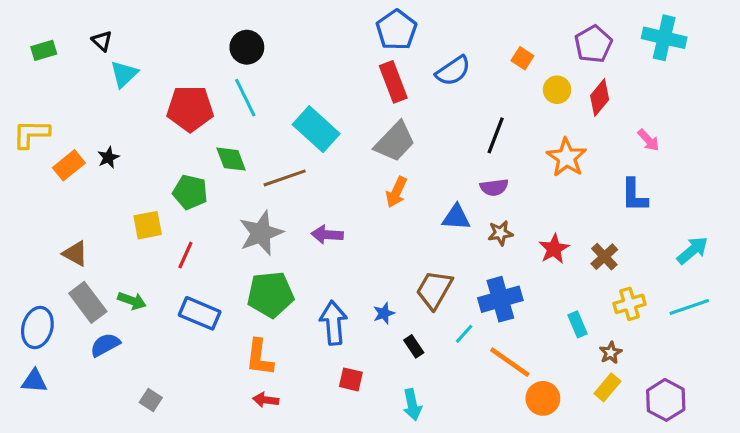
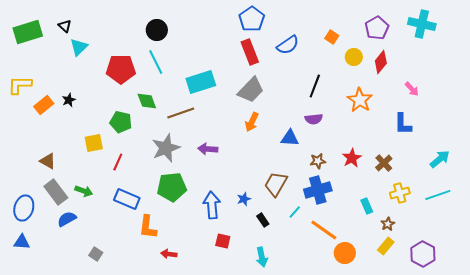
green rectangle: (44, 50) -> (28, 32), size x1.8
cyan rectangle: (316, 129) -> (201, 82), turned -60
brown star: (500, 233) -> (318, 161), moved
orange L-shape: (259, 357) -> (148, 227), moved

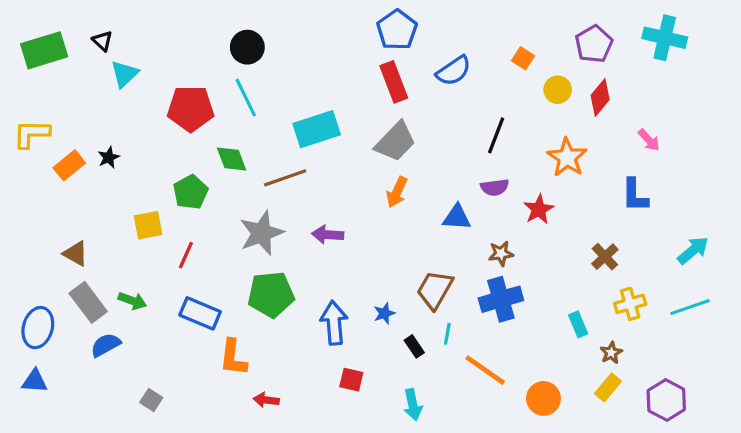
green pentagon: (121, 122) -> (191, 192), turned 30
red star: (352, 158) -> (539, 209), moved
cyan line: (295, 212) -> (447, 334), moved, turned -32
orange line: (324, 230) -> (485, 370), moved

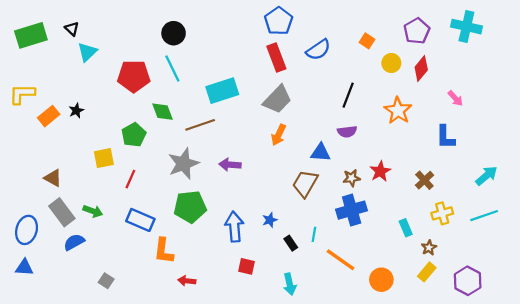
red star: (539, 209) -> (380, 171), moved
brown trapezoid: (435, 290) -> (305, 184), moved

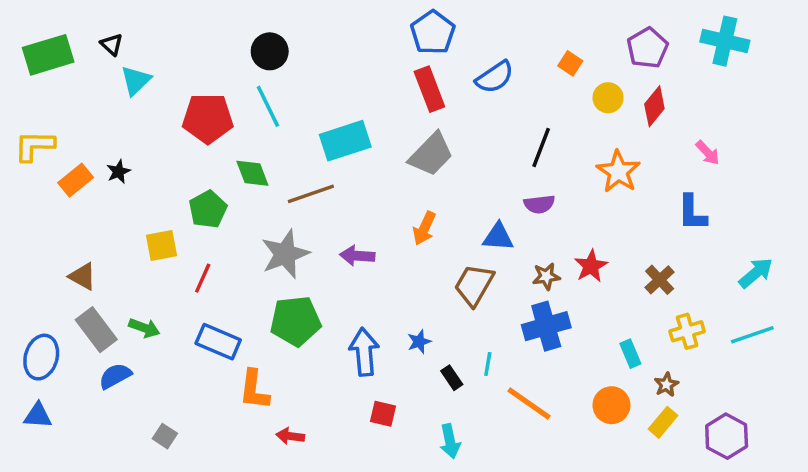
orange arrow: (279, 135) -> (424, 228), moved
orange circle: (381, 280) -> (611, 405), moved

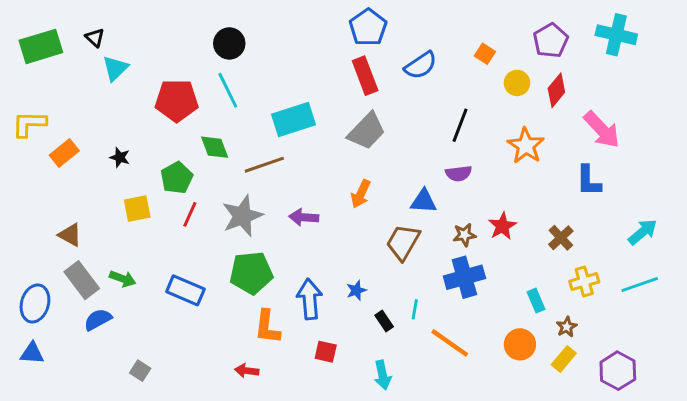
pink arrow: (708, 153) -> (602, 130), size x1.8
black star: (119, 172) -> (120, 157), moved, turned -30
red line: (203, 278) -> (190, 214), moved
orange L-shape: (254, 390) -> (267, 327), moved

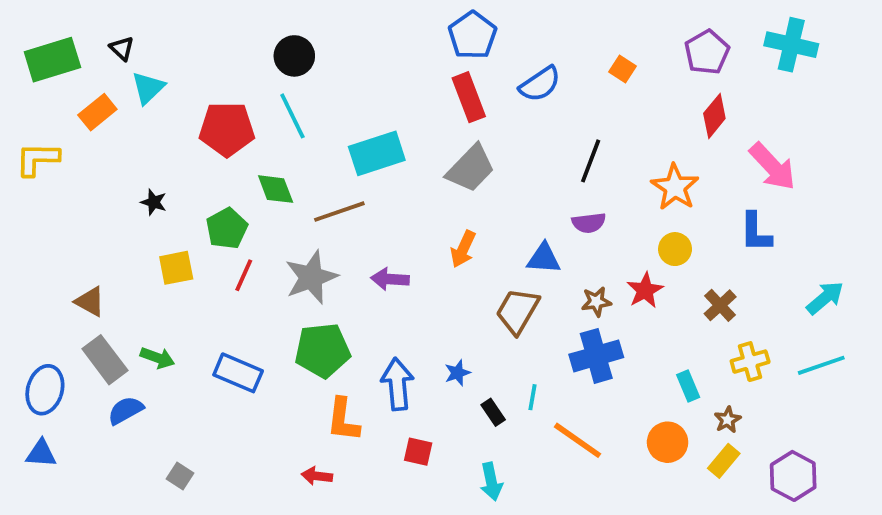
yellow circle: (517, 83) -> (675, 249), moved
orange rectangle: (64, 153) -> (97, 112), moved

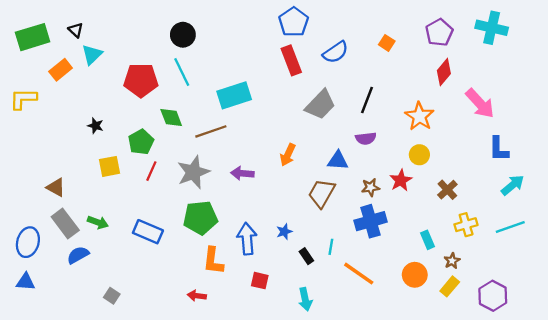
gray trapezoid: (471, 168) -> (320, 105), moved
blue L-shape: (756, 232) -> (499, 149), moved

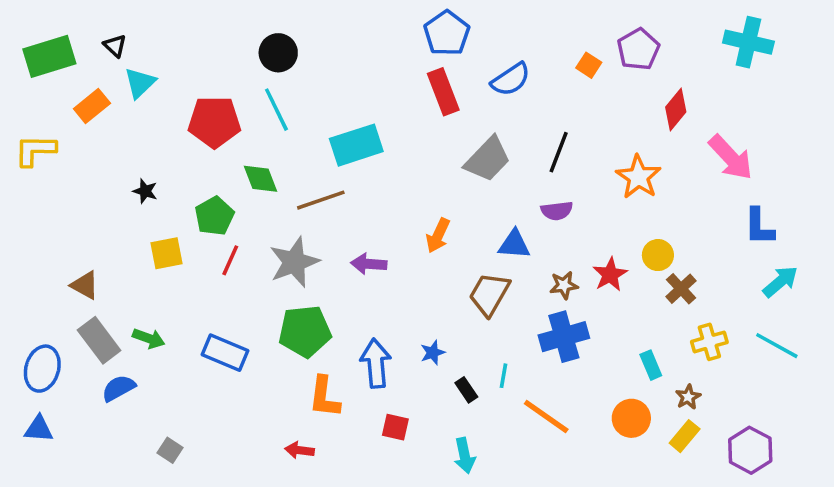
purple pentagon: (439, 32) -> (638, 49), moved
yellow circle: (419, 155) -> (658, 255), moved
cyan line: (510, 227) -> (777, 346), turned 48

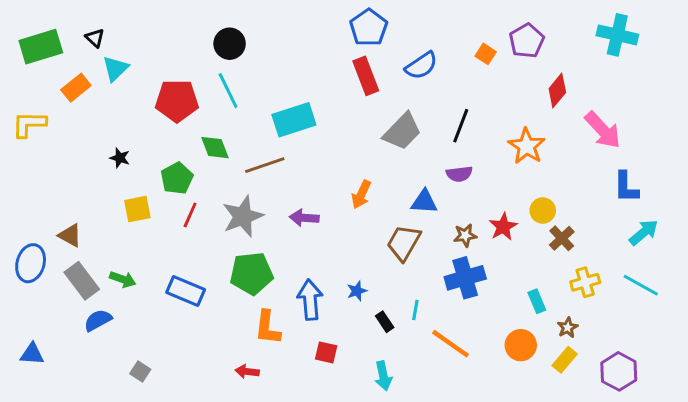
blue ellipse: (42, 369) -> (31, 263), moved

